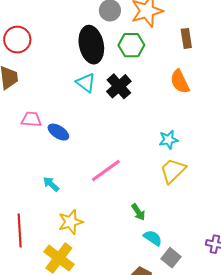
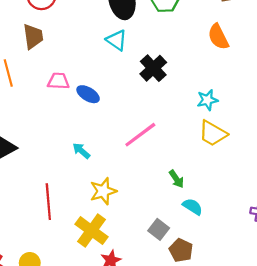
black cross: (119, 86) -> (153, 68), moved
yellow trapezoid: (173, 171) -> (213, 133), turned -104
gray square: (171, 258) -> (159, 229), moved

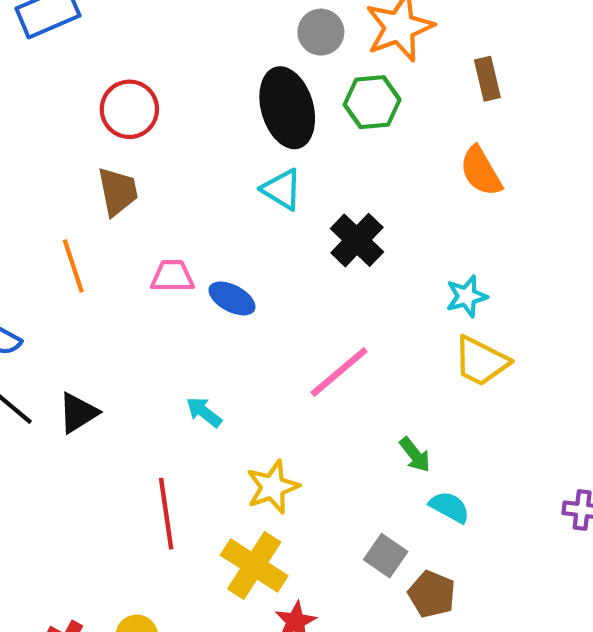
cyan arrow: (81, 151) -> (204, 412), moved

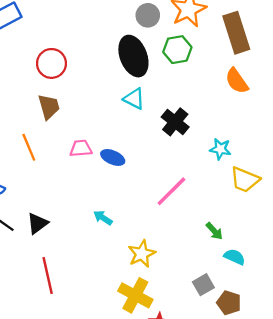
brown rectangle: (487, 79) -> (236, 33), size x1.8
cyan star: (467, 296) -> (220, 149), moved, turned 30
red line: (166, 514) -> (48, 276), moved
gray square: (386, 556) -> (203, 285), turned 30

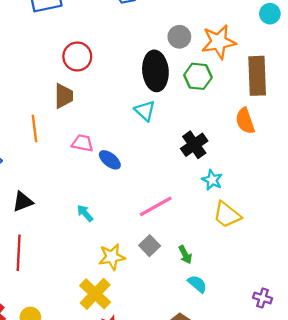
black cross: (175, 122) -> (194, 145), moved
gray square: (203, 285) -> (150, 246), moved, turned -30

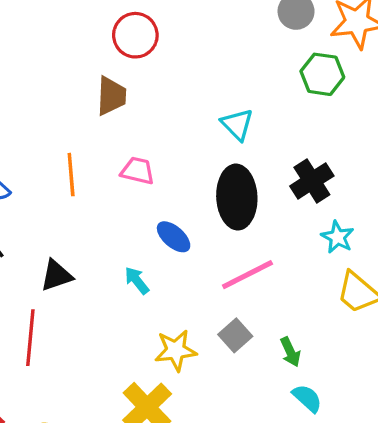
black ellipse: (155, 71) -> (237, 197), moved
orange line: (34, 129) -> (71, 175), moved
blue ellipse: (110, 160) -> (174, 237), moved
black triangle: (23, 202) -> (56, 275), moved

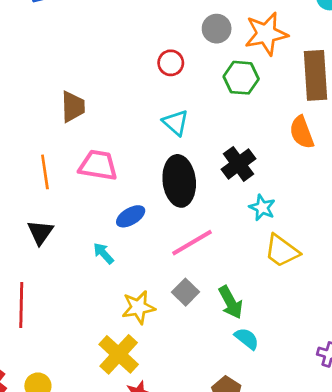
red circle: (135, 35) -> (171, 63), moved, size x0.7
pink trapezoid: (138, 171) -> (98, 165), size x1.4
blue ellipse: (174, 237) -> (131, 216), turned -68
black triangle: (56, 275) -> (40, 232), moved, turned -32
green arrow: (290, 352) -> (231, 302), size x1.4

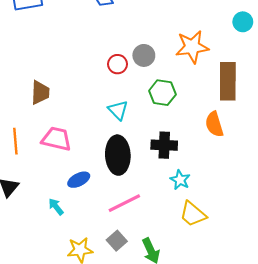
gray circle: (217, 29) -> (144, 55), moved
green hexagon: (241, 78) -> (162, 93), moved
black cross: (239, 164) -> (164, 145), turned 35

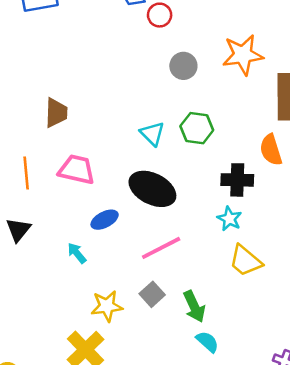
red circle: (118, 64) -> (160, 15), moved
green hexagon: (162, 93) -> (197, 128), moved
black cross: (164, 145) -> (237, 180), moved
black ellipse: (118, 155) -> (152, 189), turned -60

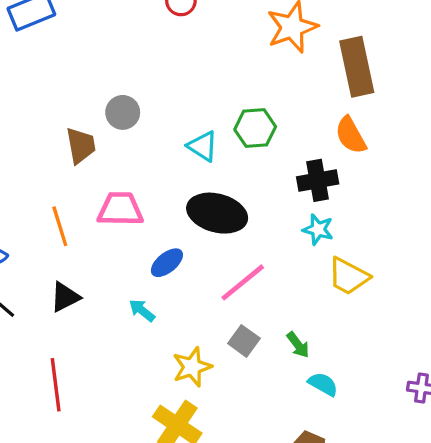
gray circle: (183, 66) -> (123, 112), moved
black triangle: (18, 230) -> (65, 297), turned 36
green arrow: (194, 306) -> (298, 345), size x0.7

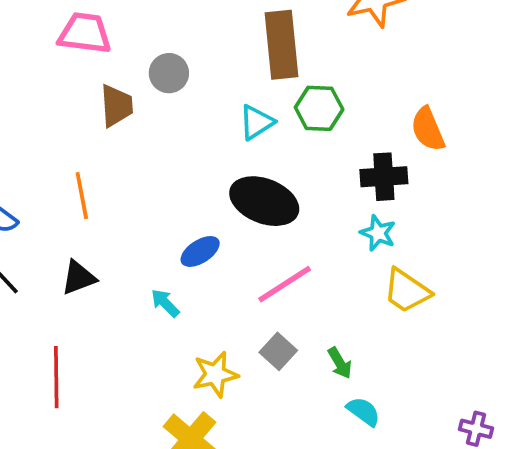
brown rectangle: (357, 67) -> (281, 45), moved
cyan triangle: (203, 146) -> (256, 122), turned 48
pink trapezoid: (120, 209) -> (85, 33), moved

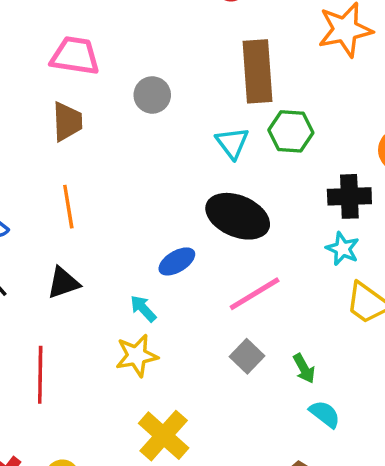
brown trapezoid: (116, 106) -> (67, 122), moved
cyan triangle: (256, 122) -> (232, 143), turned -36
yellow star: (215, 374) -> (137, 356), moved

